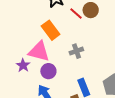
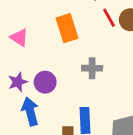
pink triangle: (39, 51) -> (19, 38), moved, size x0.6
purple star: (23, 65) -> (18, 82), moved

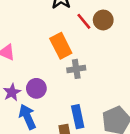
orange rectangle: (67, 28) -> (61, 46), moved

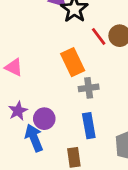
purple circle: (36, 88) -> (44, 119), moved
blue rectangle: (78, 117) -> (89, 126), moved

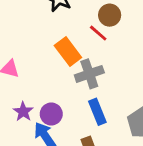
red line: (99, 36) -> (98, 33), moved
gray cross: (89, 88) -> (89, 74), size x1.4

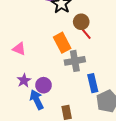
brown circle: (110, 15) -> (81, 22), moved
blue rectangle: (97, 112) -> (93, 83), moved

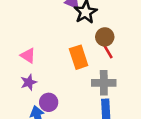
gray cross: (75, 61) -> (104, 83), moved
purple star: (24, 80) -> (29, 82), moved

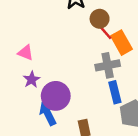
orange rectangle: (79, 57) -> (122, 43), moved
purple circle: (49, 102) -> (56, 96), size x1.5

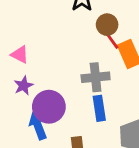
gray cross: (108, 65) -> (96, 77), moved
blue rectangle: (115, 92) -> (99, 108), moved

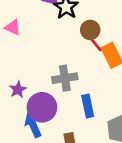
pink triangle: (20, 55) -> (13, 27), moved
gray cross: (96, 77) -> (65, 78), moved

